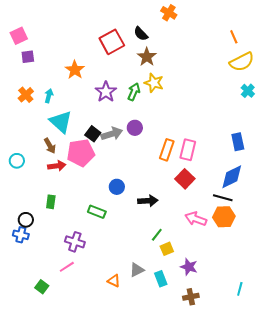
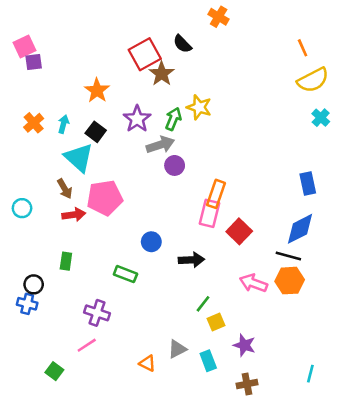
purple square: (28, 57) -> (34, 62), moved
brown star: (147, 57) -> (162, 74), moved
black square: (93, 134) -> (96, 132), moved
gray arrow: (112, 134) -> (160, 145), moved
pink rectangle: (188, 150) -> (209, 213), moved

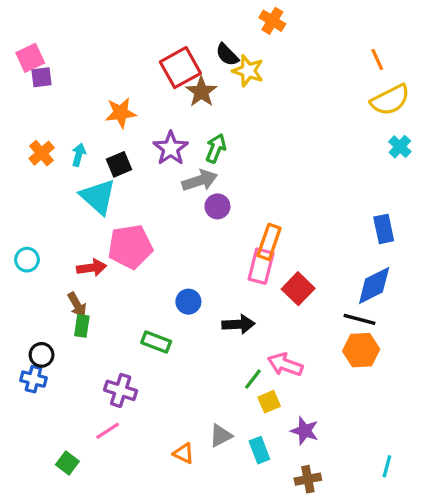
orange star: (97, 90) -> (121, 113), turned 30
yellow star: (199, 107) -> (248, 71), moved
black square: (96, 132) -> (119, 164), turned 30
brown arrow: (65, 189) -> (77, 305), moved
pink arrow: (253, 283) -> (285, 365), moved

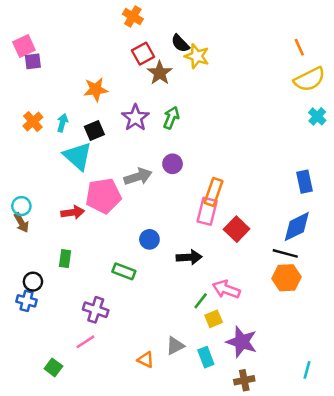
orange cross: (272, 21) -> (133, 17), moved
red square: (180, 68) -> (143, 54), size x0.7
gray arrow: (200, 181) -> (138, 177), moved
brown arrow: (77, 305) -> (21, 223), moved
purple star: (305, 431) -> (242, 342), size x1.4

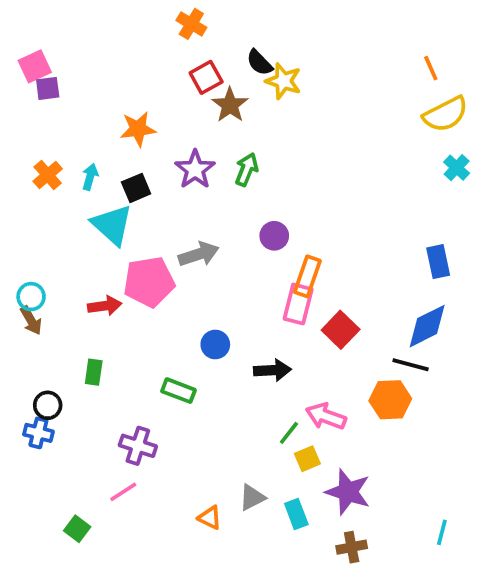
purple circle: (173, 164) -> (274, 236), moved
orange hexagon: (287, 278) -> (390, 400), moved

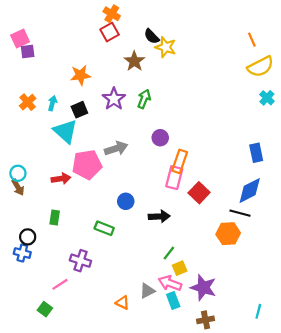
red square: (206, 77) -> (110, 32), moved
pink arrow: (326, 416) -> (170, 283), moved
pink line: (123, 492) -> (60, 284), moved

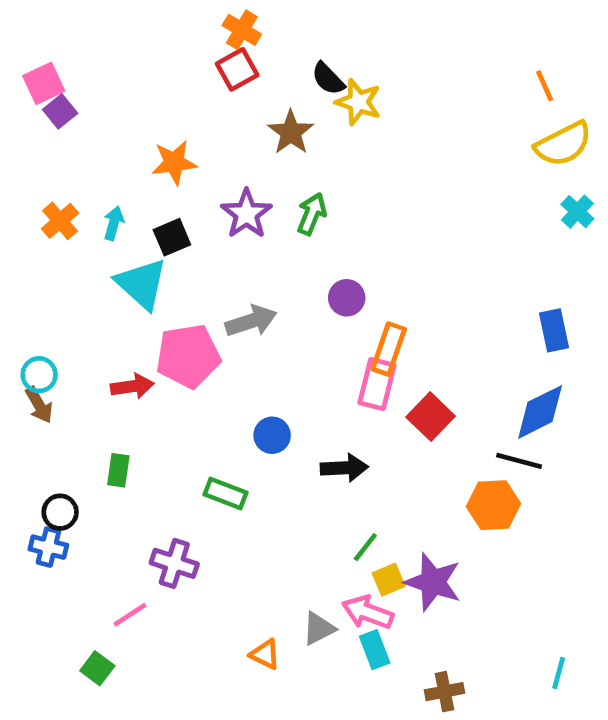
purple square: (28, 51) -> (60, 111), turned -32
purple star: (203, 288) -> (433, 582), moved

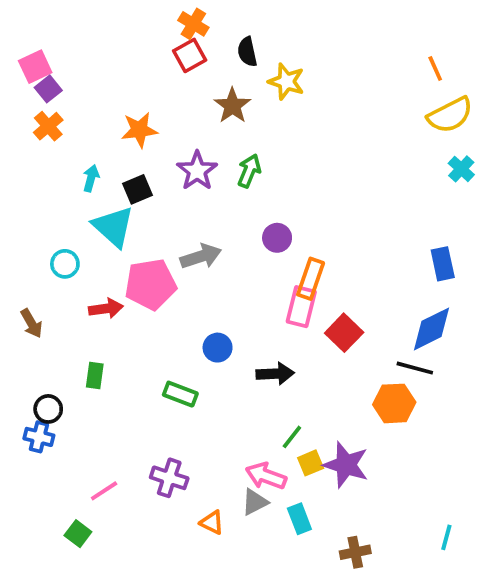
black semicircle: (328, 79) -> (247, 52), moved, turned 32
orange cross: (60, 221) -> (48, 126), moved
cyan circle: (39, 375) -> (65, 264), moved
purple cross: (174, 563) -> (169, 478), moved
pink arrow: (368, 612) -> (266, 476), moved

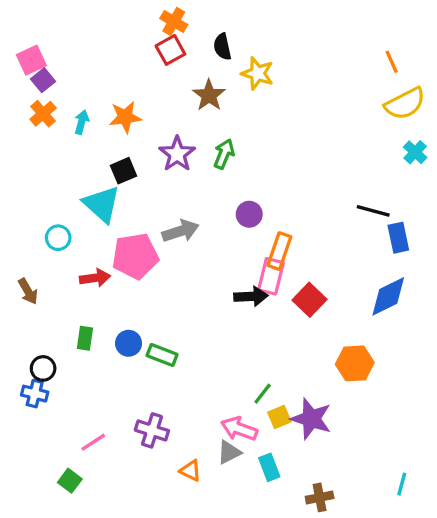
cyan arrow: (91, 178) -> (82, 122), moved
blue circle: (218, 348) -> (129, 343), moved
black line: (415, 368) -> (373, 211), moved
black arrow: (275, 374) -> (251, 296), moved

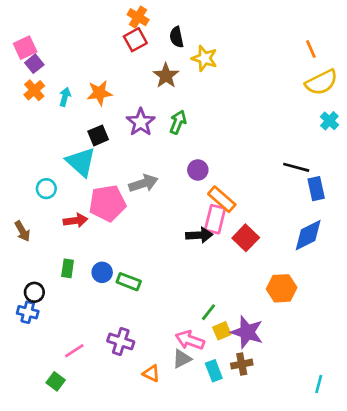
orange rectangle: (279, 251) -> (222, 199), turned -68
brown cross: (320, 497) -> (242, 364), moved

